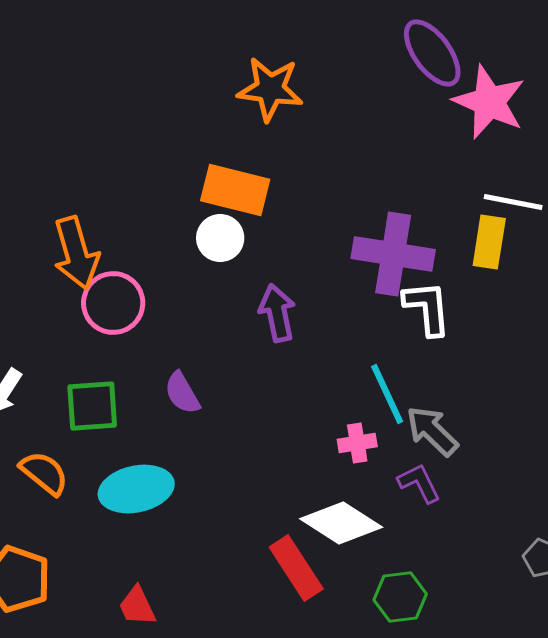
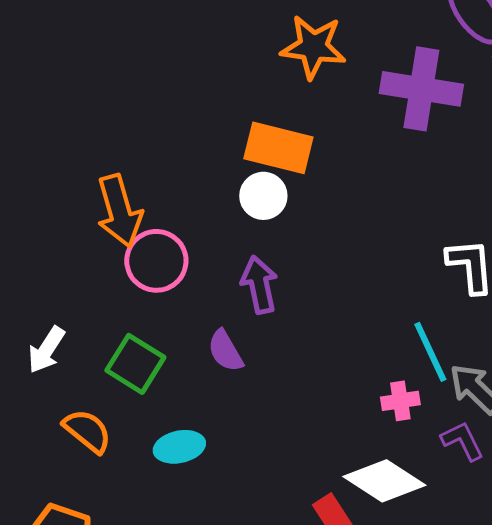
purple cross: (393, 254) -> (421, 89), moved
purple arrow: (277, 313) -> (259, 285), moved
green square: (92, 406) -> (135, 364), turned 36
cyan ellipse: (136, 489) -> (179, 447), size x0.7

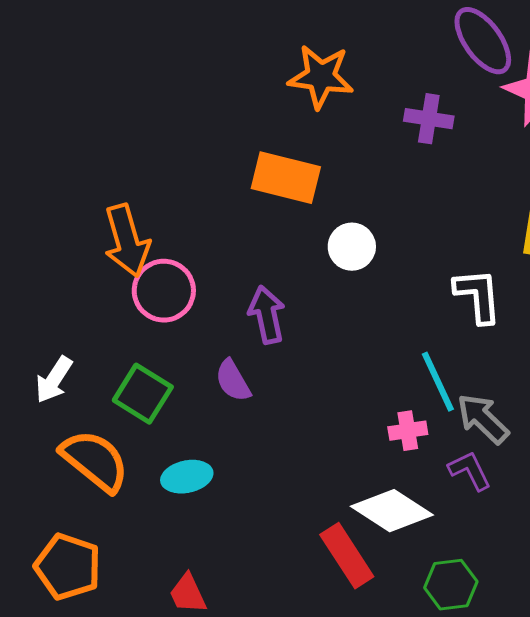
purple cross: (421, 89) -> (429, 119), size x0.6
white circle: (263, 196) -> (352, 247), moved
orange semicircle: (87, 431) -> (95, 461), size x1.4

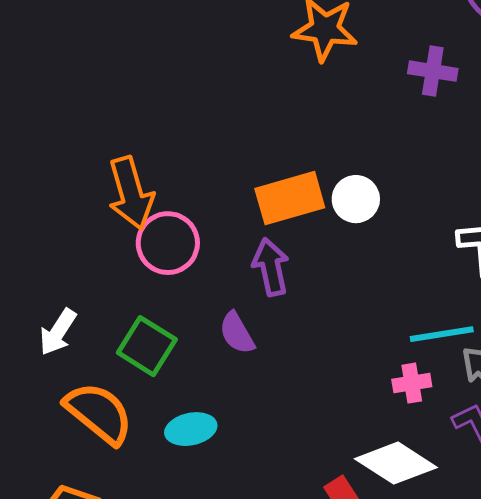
orange rectangle: (286, 178) -> (290, 198), moved, turned -30
cyan line: (438, 382) -> (442, 334), turned -74

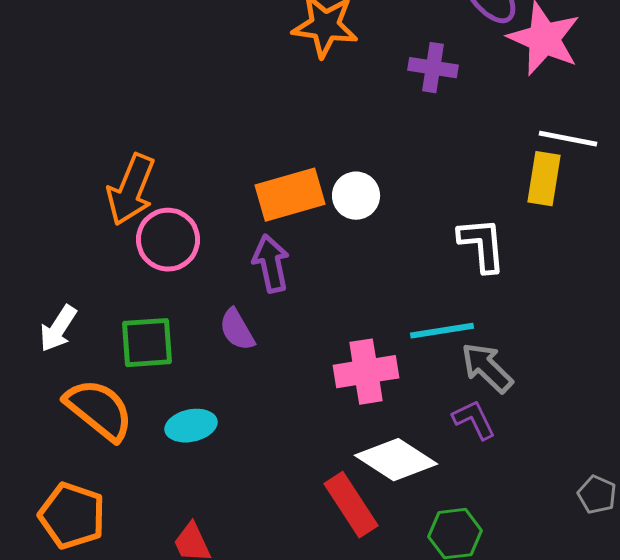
orange arrow: (131, 193) -> (131, 190), turned 38
green square: (147, 346) -> (147, 343), turned -36
pink cross: (412, 383) -> (366, 372), moved, size x1.6

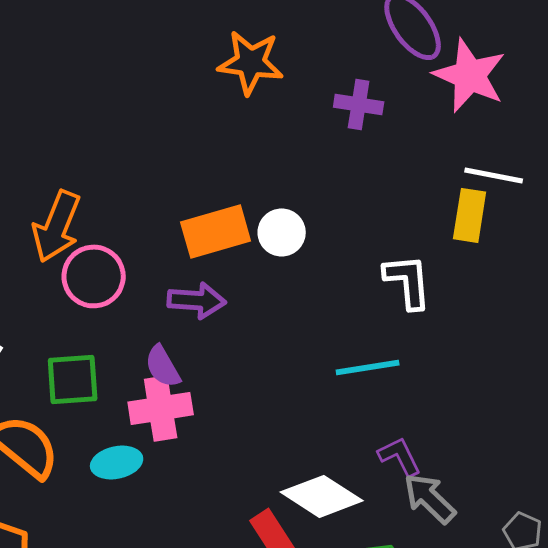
purple arrow: (271, 264) -> (197, 300), turned 106
gray arrow: (487, 368) -> (430, 498), moved
pink cross: (366, 372) -> (161, 408), moved

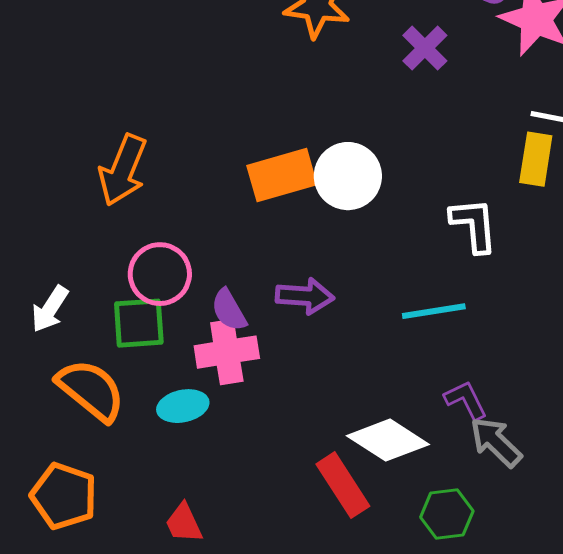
purple cross: (359, 104) -> (425, 48), turned 36
white circle: (282, 232) -> (348, 176), size x1.4
pink circle: (94, 276) -> (160, 274), moved
purple arrow: (197, 300) -> (305, 296), moved

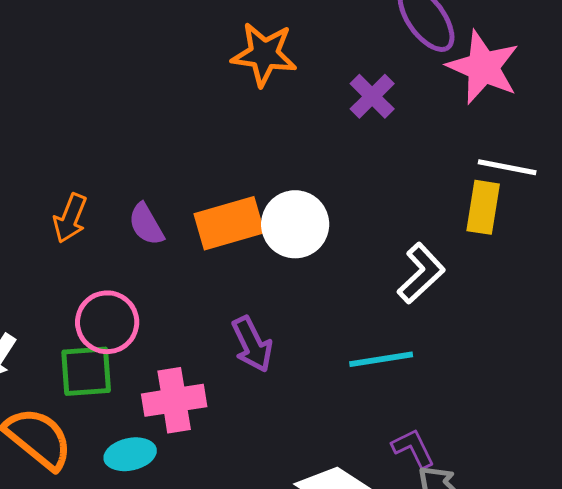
orange arrow: (123, 170) -> (70, 218), size x0.7
white L-shape: (474, 225) -> (421, 273), turned 52
purple arrow: (305, 296) -> (252, 344), turned 60
purple semicircle: (229, 310) -> (146, 224), moved

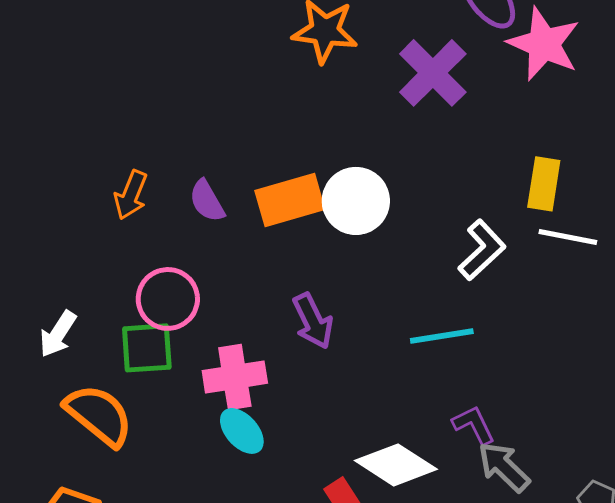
purple cross: (372, 96) -> (433, 73), size x1.5
white line: (507, 167) -> (568, 237), moved
cyan ellipse: (130, 454) -> (242, 431), moved, turned 60

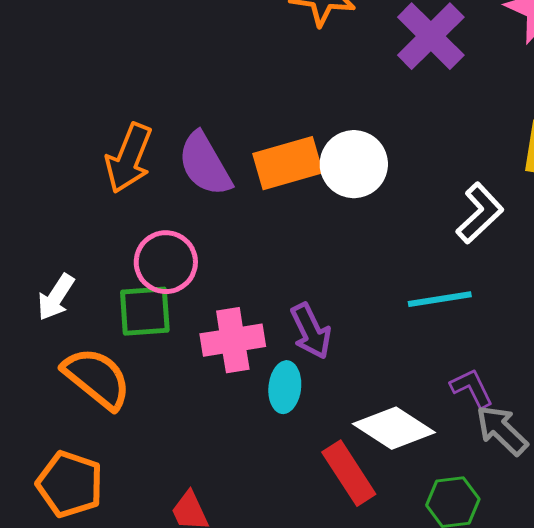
orange arrow: (131, 195) -> (129, 158), size x1.4
purple semicircle: (207, 201) -> (205, 164), size x1.5
purple arrow: (313, 321) -> (311, 331), moved
cyan ellipse: (242, 431) -> (285, 387), moved, turned 48

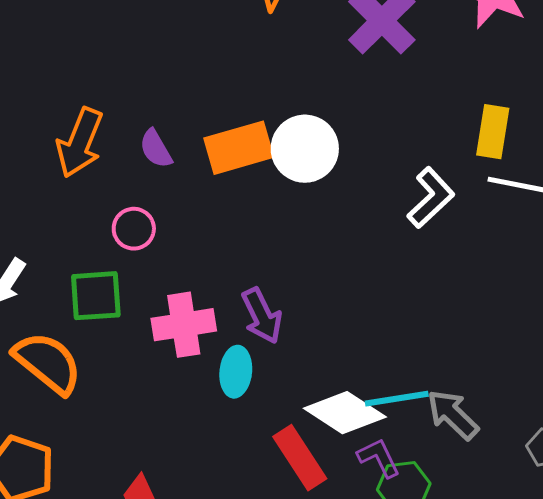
purple semicircle: (205, 164) -> (156, 149), size x0.6
pink circle: (166, 262) -> (134, 229), moved, size x0.7
cyan line: (440, 299) -> (397, 399), moved
purple L-shape: (472, 388) -> (379, 458), moved

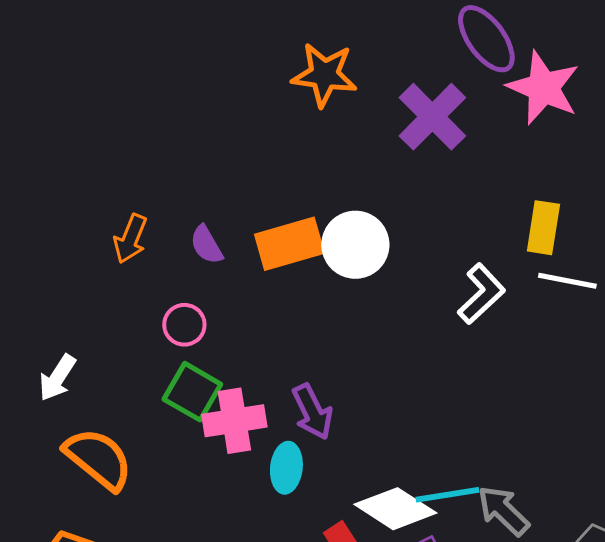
orange arrow: (80, 143) -> (130, 239), size x0.7
green square: (96, 296) -> (192, 392), moved, turned 34

